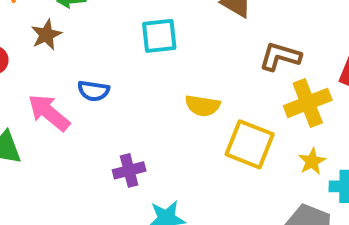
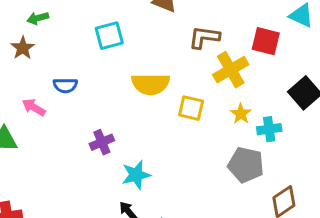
yellow semicircle: (203, 106) -> (151, 84), size x1.4
pink arrow: (49, 113) -> (34, 107), size x0.7
yellow square: (250, 144) -> (191, 108), size x0.7

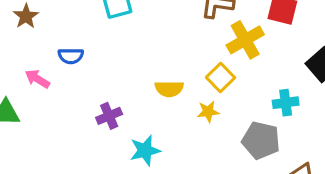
yellow semicircle: (151, 84) -> (169, 89), moved, size x0.7
yellow square: (191, 108) -> (221, 78), moved, turned 32
yellow star: (241, 114) -> (208, 112), moved, turned 30

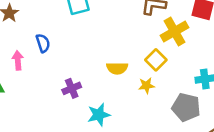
blue semicircle: (71, 56) -> (43, 43), turned -108
pink arrow: (37, 79) -> (18, 60), turned 54

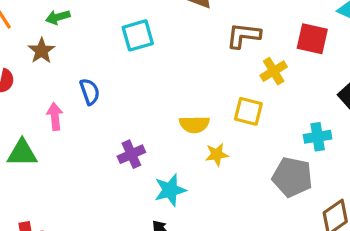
yellow cross: (175, 31) -> (274, 71), size x0.7
yellow square: (156, 60) -> (248, 111), turned -30
yellow star: (146, 86) -> (217, 154), moved

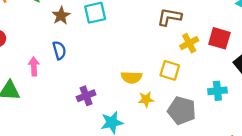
red square: (312, 39) -> (219, 38), moved
brown star: (42, 51) -> (61, 16), moved
gray pentagon: (292, 177) -> (182, 111), moved

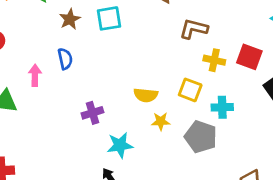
yellow cross: (189, 43) -> (214, 60), turned 36
cyan cross: (217, 91) -> (222, 107), moved

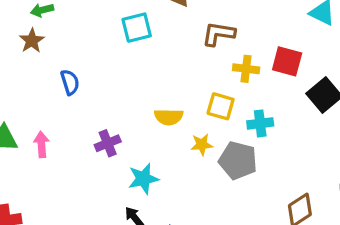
cyan square: (109, 18) -> (137, 28), moved
brown star: (70, 19) -> (32, 41), moved
pink arrow: (35, 75) -> (41, 144), moved
yellow star: (161, 121) -> (202, 145), moved

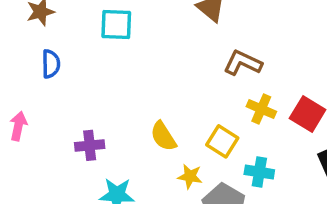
cyan square: (137, 28) -> (116, 25), moved
blue semicircle: (70, 82) -> (51, 64), moved
yellow semicircle: (169, 117) -> (163, 136), turned 40

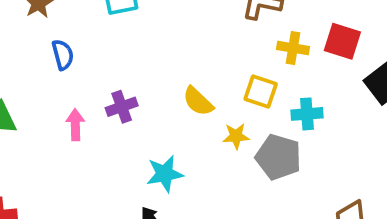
pink arrow: (18, 126) -> (75, 125), moved
purple cross: (90, 145) -> (122, 107), moved

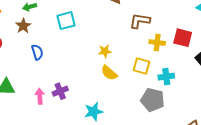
purple cross: (122, 107) -> (60, 91), moved
pink arrow: (75, 125) -> (40, 96), moved
yellow star: (236, 136) -> (105, 51), moved

